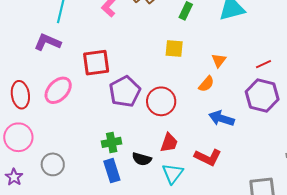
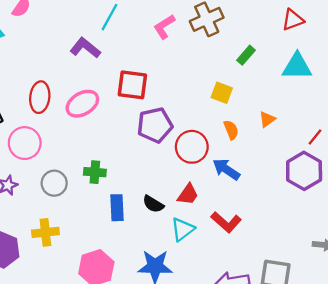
red line: (263, 64) -> (315, 137), turned -42
orange semicircle: (206, 84) -> (231, 130), moved, turned -78
blue arrow: (222, 118) -> (226, 169), moved
green cross: (112, 142) -> (95, 172), moved

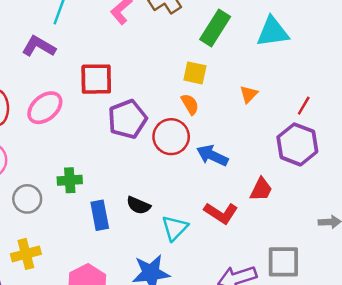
green rectangle: (246, 55) -> (215, 28), size x1.6
orange semicircle: (231, 130) -> (190, 104), moved
red trapezoid: (188, 194) -> (261, 189), moved

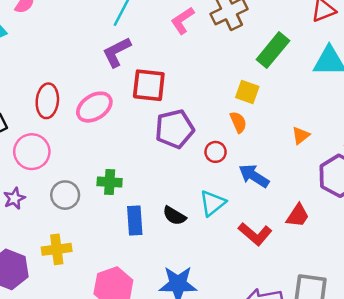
purple L-shape: (39, 46) -> (117, 52), moved, turned -64
orange triangle: (249, 94) -> (301, 135), moved
red circle: (171, 137) -> (216, 152), size x0.6
cyan triangle: (175, 228) -> (213, 203), moved

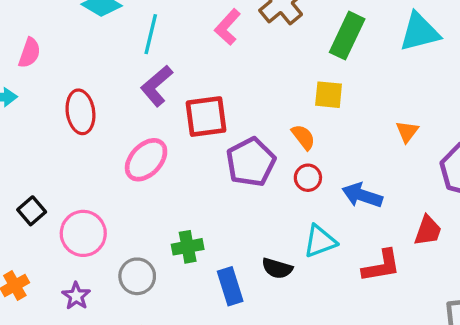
red ellipse: (47, 101) -> (80, 112), moved
orange semicircle: (238, 122) -> (303, 137), moved
cyan triangle: (213, 203) -> (320, 241), turned 32
red L-shape: (255, 234) -> (381, 266), turned -36

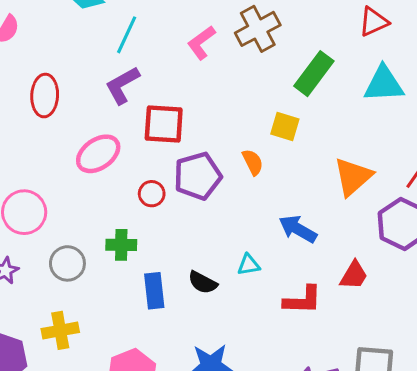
orange triangle: (407, 132) -> (353, 177), size x1.8
red circle: (308, 178) -> (152, 194), moved
cyan triangle: (320, 241) -> (249, 265), size x0.7

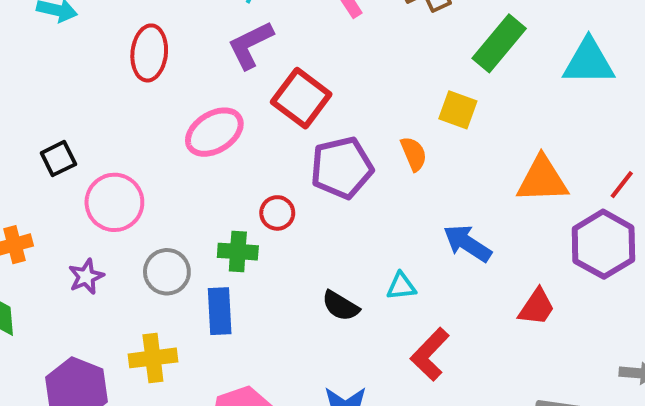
red square: (164, 124) -> (301, 98), turned 30
orange triangle: (353, 177) -> (542, 180), turned 36
red circle: (152, 194) -> (277, 213), moved
blue rectangle: (154, 291) -> (220, 311), moved
red L-shape: (303, 300) -> (430, 354), moved, turned 129

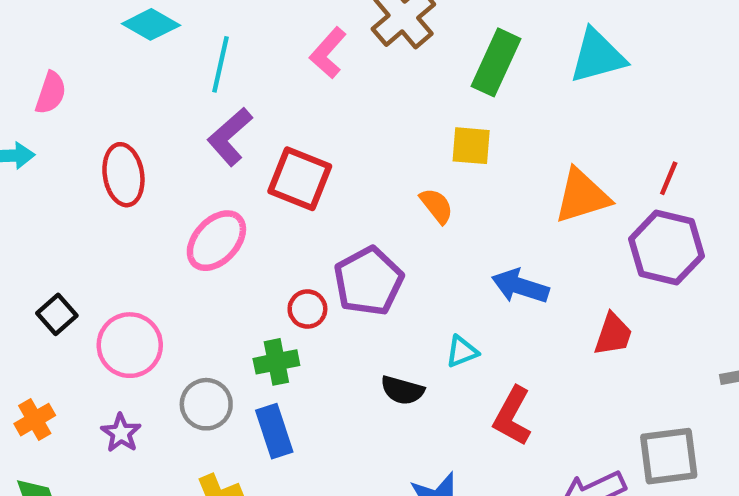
purple pentagon: (342, 168) -> (368, 281), moved

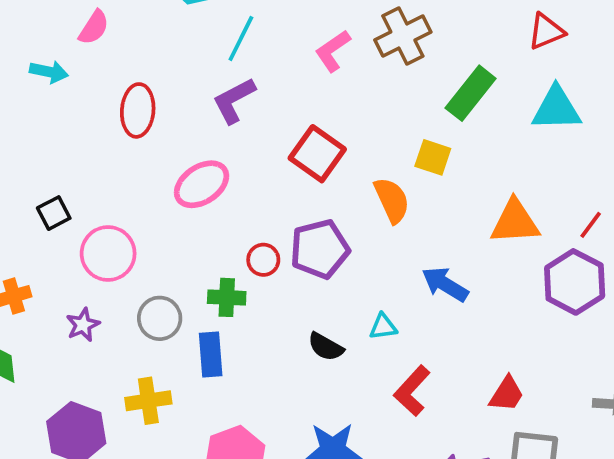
red square: (300, 179) -> (317, 154), moved
orange semicircle: (437, 206) -> (392, 200), size x1.4
red trapezoid: (613, 334) -> (507, 394), moved

